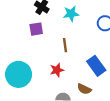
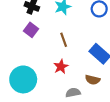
purple square: (36, 29) -> (31, 30), turned -32

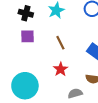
purple square: (31, 30) -> (28, 36), turned -32

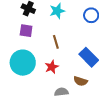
cyan circle: (25, 86) -> (23, 63), moved

